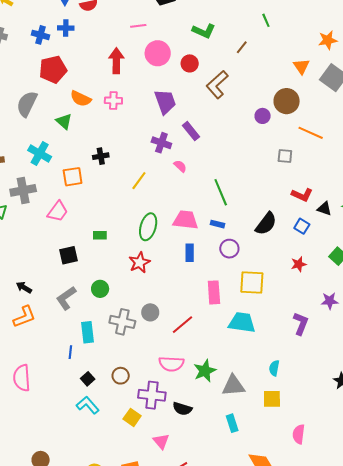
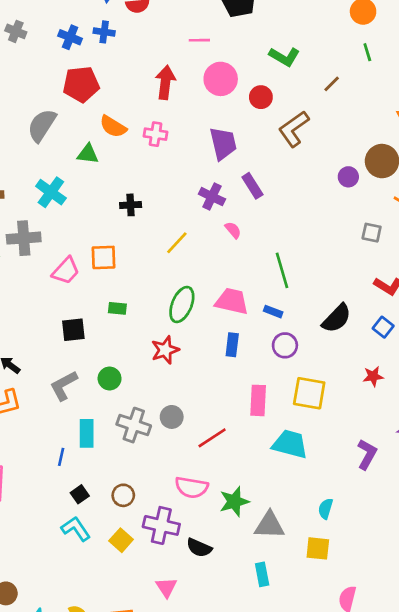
green triangle: (64, 121) -> (88, 154), turned -42
orange square: (73, 177) -> (104, 257), moved
yellow square: (132, 417) -> (121, 540), moved

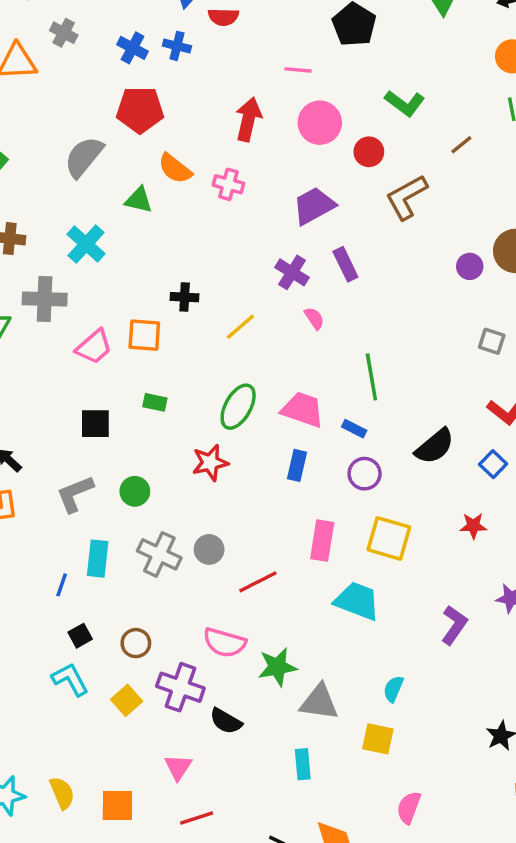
purple trapezoid: (223, 143) -> (314, 206), turned -112
black cross: (131, 205) -> (185, 297), moved

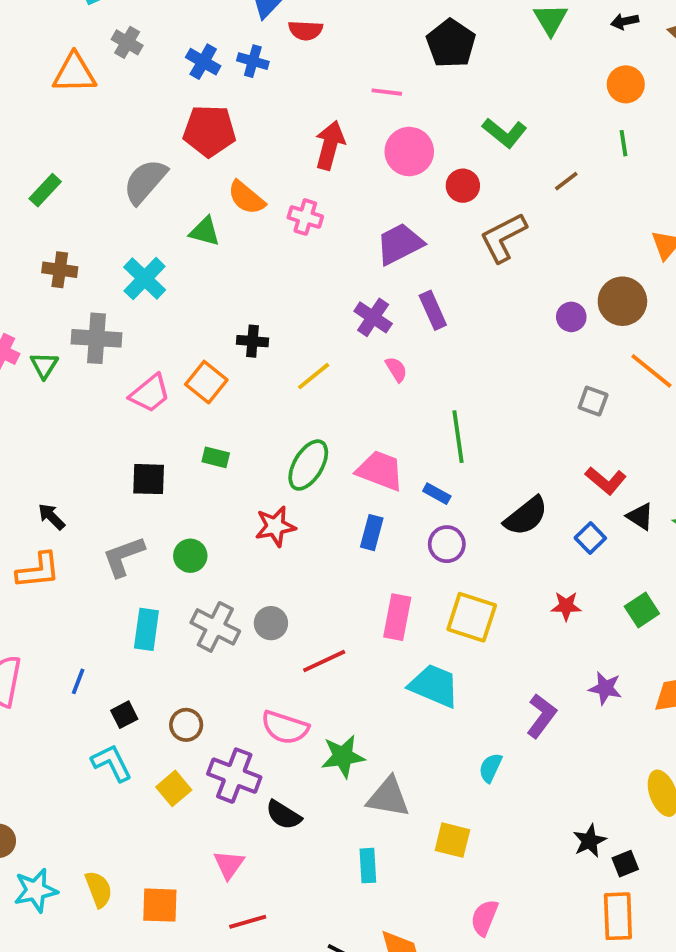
orange square: (144, 335) -> (206, 382), turned 33
blue line: (62, 585) -> (78, 681), moved
cyan semicircle: (393, 689) -> (490, 768), moved

